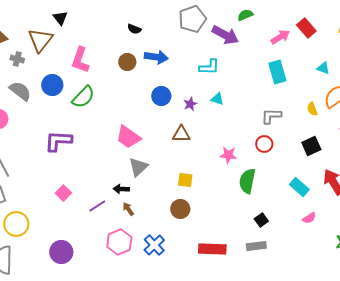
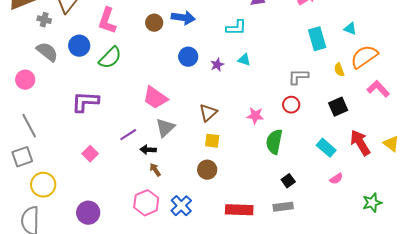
cyan rectangle: (277, 72) -> (317, 39), moved
brown triangle: (181, 134) -> (208, 113), moved, turned -42
purple line: (97, 206) -> (128, 135), moved

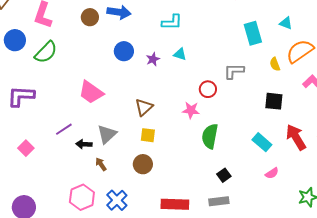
red circle: (291, 105) -> (208, 89), moved
black square: (338, 107) -> (274, 101), turned 30
gray triangle: (165, 128) -> (107, 134), moved
brown arrow: (155, 170) -> (101, 164), moved

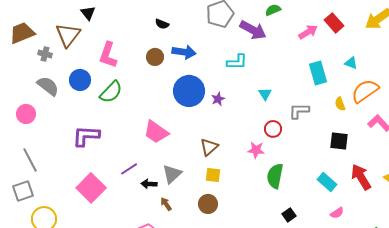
blue circle: (124, 51) -> (189, 91), size x1.6
cyan triangle: (180, 54) -> (265, 94), moved, turned 40
pink square: (26, 148) -> (91, 188), size x1.8

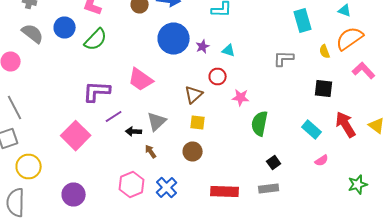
cyan triangle: (351, 63) -> (345, 10), moved
cyan triangle: (265, 94) -> (229, 50), moved, turned -40
red circle: (273, 129) -> (218, 76), moved
purple L-shape: (86, 136) -> (97, 92), moved

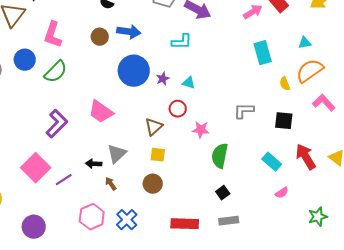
cyan triangle: (345, 10) -> (305, 43), turned -32
gray L-shape: (284, 58) -> (244, 111), moved
purple L-shape: (97, 92) -> (57, 124), turned 132
purple line: (114, 116) -> (64, 180), moved
black square: (274, 162) -> (223, 193), moved

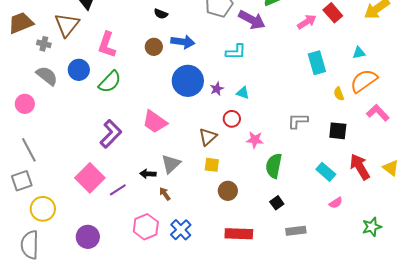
brown circle: (153, 184) -> (228, 191), moved
gray rectangle: (229, 221) -> (296, 231), moved

